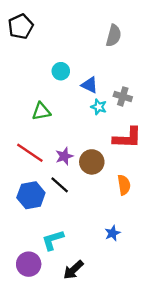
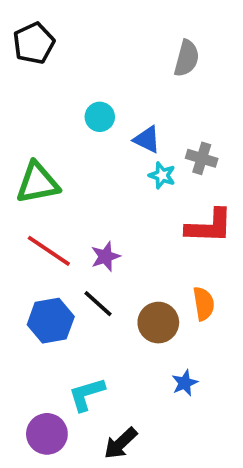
green triangle: (41, 111) -> (38, 183), moved, size x1.4
brown circle: (92, 162) -> (158, 323), moved

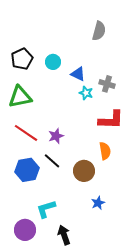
black pentagon: (34, 43) -> (22, 59), moved
orange semicircle: (204, 304) -> (105, 151), moved
black arrow: (121, 443) -> (64, 235), turned 114

